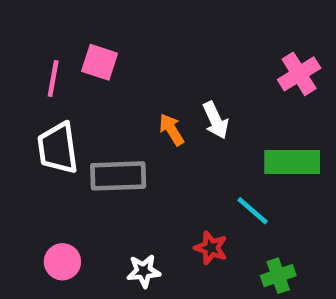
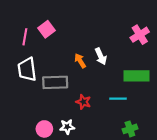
pink square: (100, 62) -> (47, 29), turned 35
cyan line: (253, 211) -> (118, 99), turned -42
red star: (211, 248) -> (83, 102), moved
pink circle: (62, 262) -> (44, 129), moved

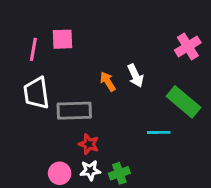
pink square: (47, 29) -> (63, 39), turned 35
green rectangle: (136, 76) -> (183, 102), turned 40
red star: (83, 102) -> (89, 144), moved
green cross: (130, 129) -> (119, 173), moved

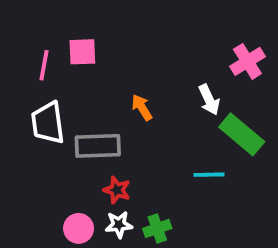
white arrow: (135, 76) -> (209, 100), moved

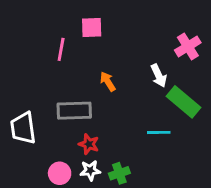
pink square: (82, 52) -> (92, 28), moved
pink line: (44, 65) -> (61, 49), moved
white trapezoid: (48, 123) -> (23, 128), moved

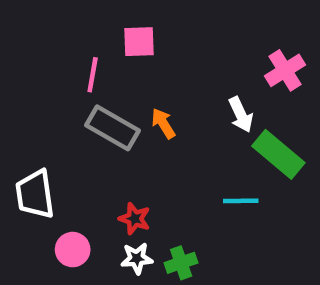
gray rectangle: (74, 111) -> (112, 128), moved, turned 32
pink circle: (60, 173) -> (73, 250), moved

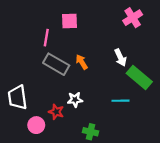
pink cross: (285, 70) -> (133, 18), moved
red star: (135, 219) -> (56, 112), moved
white star: (137, 258) -> (75, 100), moved
green cross: (181, 263) -> (91, 132), turned 32

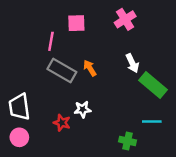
pink cross: (133, 18) -> (125, 19), moved
cyan line: (120, 101) -> (152, 122), moved
pink circle: (36, 125) -> (19, 137), moved
green cross: (91, 132) -> (127, 141), moved

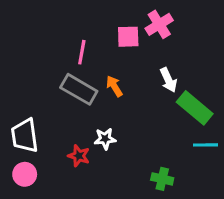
pink square: (76, 23) -> (128, 37), moved
pink line: (51, 41) -> (82, 52), moved
cyan line: (152, 122) -> (206, 145), moved

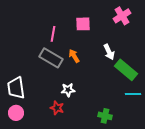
pink cross: (159, 24) -> (122, 16), moved
red star: (79, 156) -> (57, 108), moved

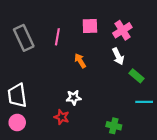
pink cross: (122, 16) -> (122, 30), moved
gray rectangle: (51, 58) -> (24, 38), moved, turned 35
green rectangle: (126, 70) -> (137, 76), size x0.6

